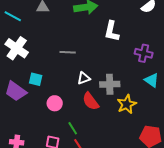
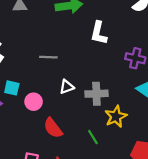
red semicircle: (91, 101) -> (53, 128), moved
pink circle: (55, 103) -> (34, 102), moved
green line: (73, 128) -> (93, 137), moved

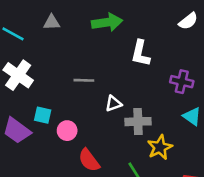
white triangle: (67, 87) -> (113, 104), moved

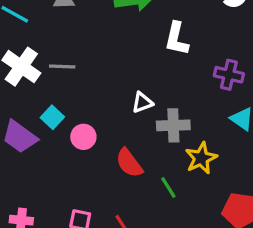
gray line: (84, 80) -> (62, 67), moved
cyan square: (43, 115) -> (52, 117), turned 30
red semicircle: (89, 160) -> (129, 163), moved

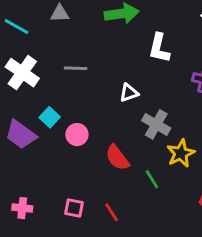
gray line: (62, 67) -> (76, 68), moved
white triangle: (142, 103) -> (129, 93), moved
gray cross: (173, 125) -> (156, 124), turned 32

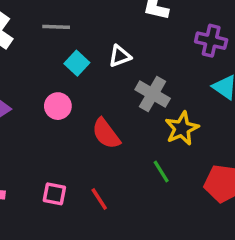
cyan square: (50, 117) -> (77, 63), moved
green line: (152, 179) -> (161, 171), moved

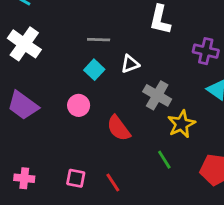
gray line: (56, 27) -> (99, 40), moved

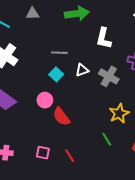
gray cross: (157, 95) -> (109, 76), moved
red semicircle: (119, 128) -> (61, 117), moved

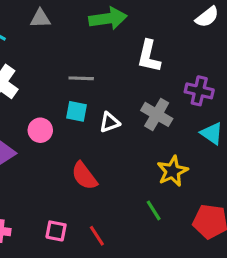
white triangle: (82, 70) -> (110, 122), moved
cyan square: (56, 74) -> (76, 111), turned -32
pink circle: (45, 100) -> (40, 130), moved

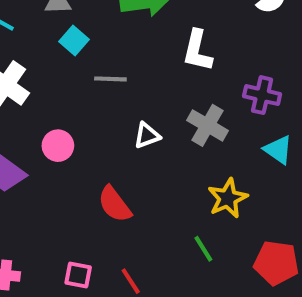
cyan square: (76, 111) -> (74, 41), moved, turned 30

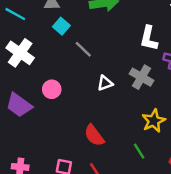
white L-shape: (197, 51) -> (149, 38), moved
gray line: (110, 79) -> (83, 49), turned 42
red semicircle: (115, 204) -> (94, 135), moved

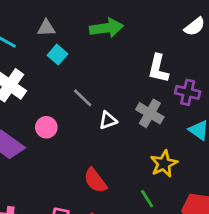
gray line: (83, 49) -> (83, 98), moved

